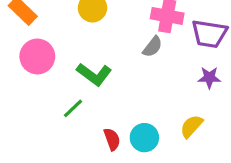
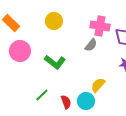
green line: (73, 108) -> (42, 95), moved
yellow semicircle: (191, 126) -> (98, 85), moved

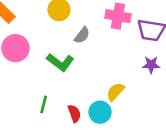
gray semicircle: (91, 45) -> (82, 35), moved
green line: (42, 95) -> (44, 104), turned -32

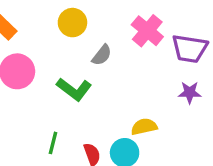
pink cross: (118, 16) -> (147, 31), turned 30
yellow semicircle: (115, 92) -> (144, 127), turned 36

